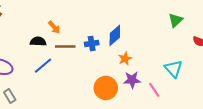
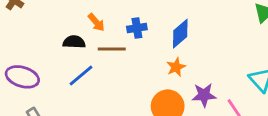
blue cross: (92, 43) -> (137, 28), moved
orange star: (125, 59) -> (176, 67), moved

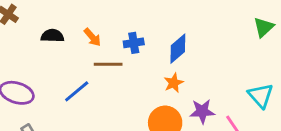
black semicircle: (74, 42) -> (52, 36), moved

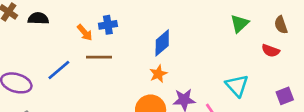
black semicircle: (52, 36) -> (38, 18), moved
blue cross: (134, 43) -> (108, 25), moved
blue line: (77, 91) -> (59, 70), moved

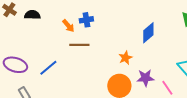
blue diamond: (162, 43) -> (148, 33), moved
blue line: (59, 70) -> (48, 68), moved

